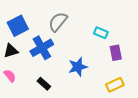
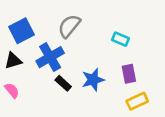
purple rectangle: (116, 53) -> (129, 74), moved
black rectangle: (44, 84) -> (63, 83), moved

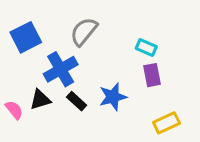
black triangle: (13, 61) -> (40, 100), moved
purple rectangle: (129, 74) -> (152, 75), moved

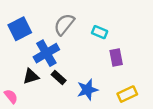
cyan rectangle: (146, 47) -> (100, 32), moved
blue star: (113, 97) -> (87, 90), moved
pink semicircle: (14, 110) -> (11, 96), moved

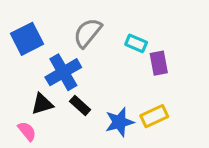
purple rectangle: (116, 58) -> (159, 63), moved
yellow rectangle: (127, 94) -> (154, 116), moved
pink semicircle: (11, 96) -> (27, 131), moved

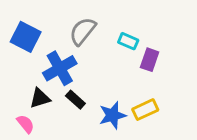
blue square: (27, 39) -> (26, 37), turned -36
purple rectangle: (159, 63) -> (150, 60), turned 30

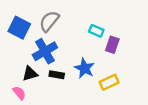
gray semicircle: (83, 31) -> (49, 21), moved
black rectangle: (75, 100) -> (57, 75), turned -32
blue star: (113, 115) -> (85, 68), moved, turned -30

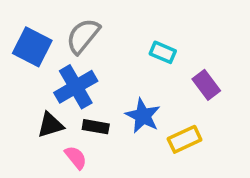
purple rectangle: (112, 45) -> (206, 85), moved, turned -56
pink semicircle: (19, 93) -> (76, 157), moved

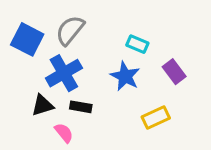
blue star: (143, 116) -> (125, 76), moved

